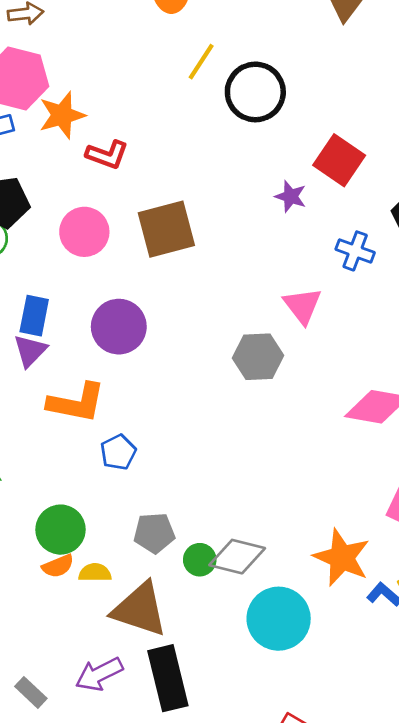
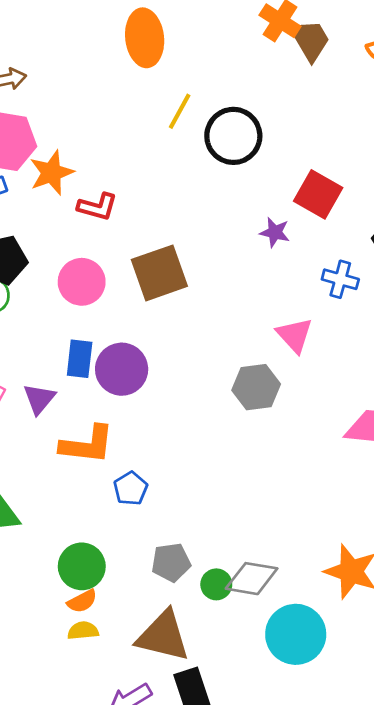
blue rectangle: (34, 316) -> (80, 359), moved
yellow semicircle: (95, 573) -> (83, 631), moved

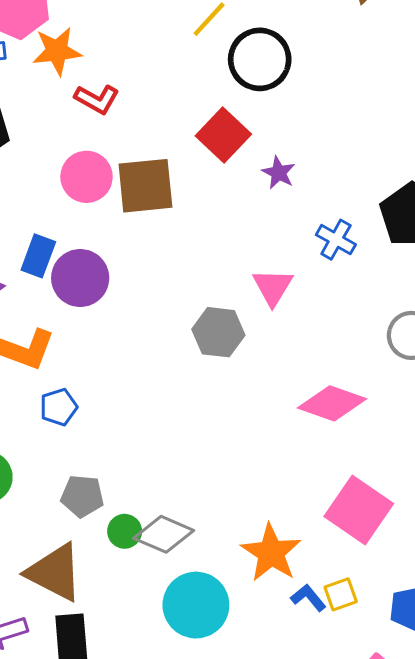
red square: (318, 194) -> (223, 135), moved
pink circle: (82, 282) -> (87, 177), moved

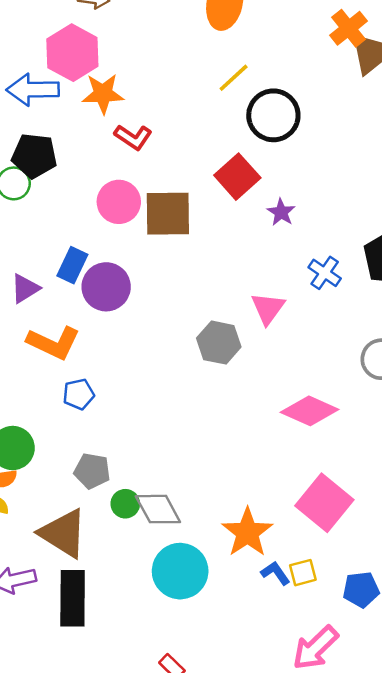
gray diamond: (164, 534) -> (158, 509), turned 33

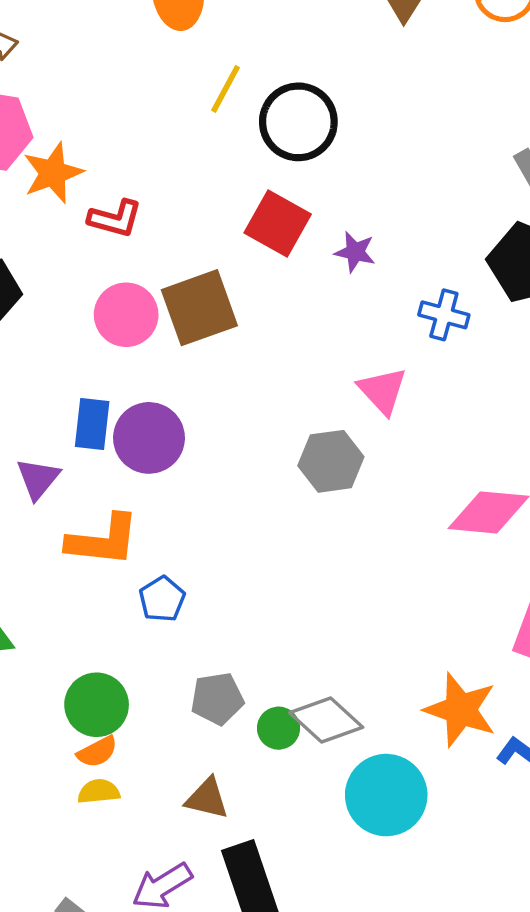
brown triangle: (63, 533) -> (207, 798), size x0.6

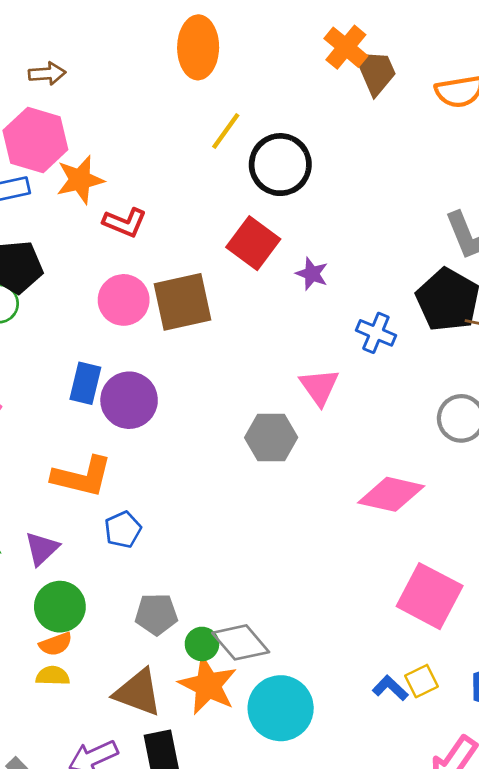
purple triangle: (38, 479) -> (42, 549), moved
orange star: (461, 710) -> (208, 685), moved
brown triangle: (207, 798) -> (138, 692), size x1.4

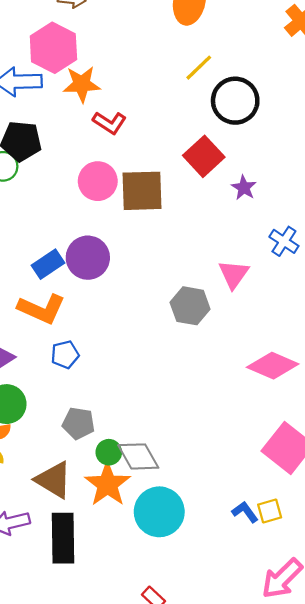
blue rectangle: (85, 383) -> (48, 264), moved, turned 32

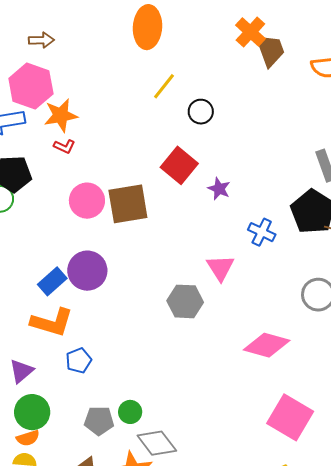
black circle: (235, 101) -> (201, 112), size x0.6
red L-shape: (110, 123) -> (64, 146), moved, size x0.7
green circle: (109, 452) -> (130, 412), moved

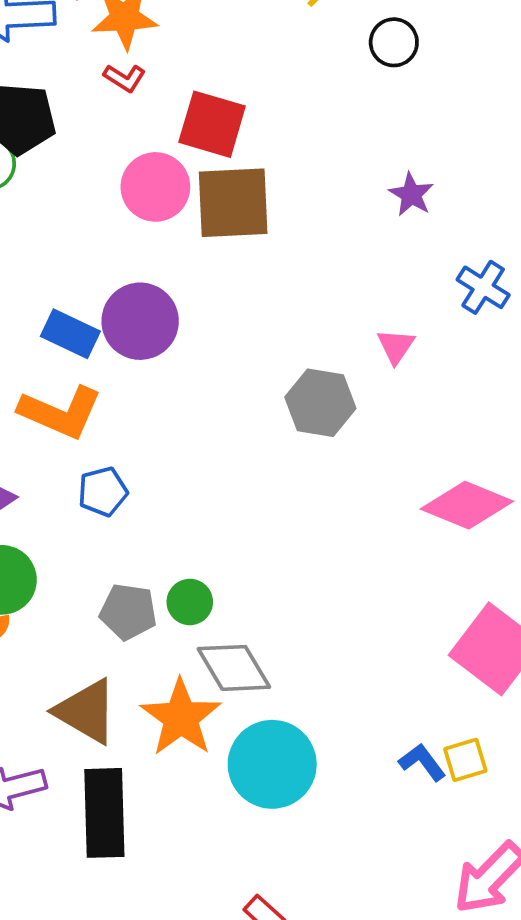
red square: (179, 165) -> (212, 124), moved, turned -30
pink triangle: (220, 268) -> (396, 346), size x0.7
blue rectangle: (52, 281) -> (70, 334), turned 60

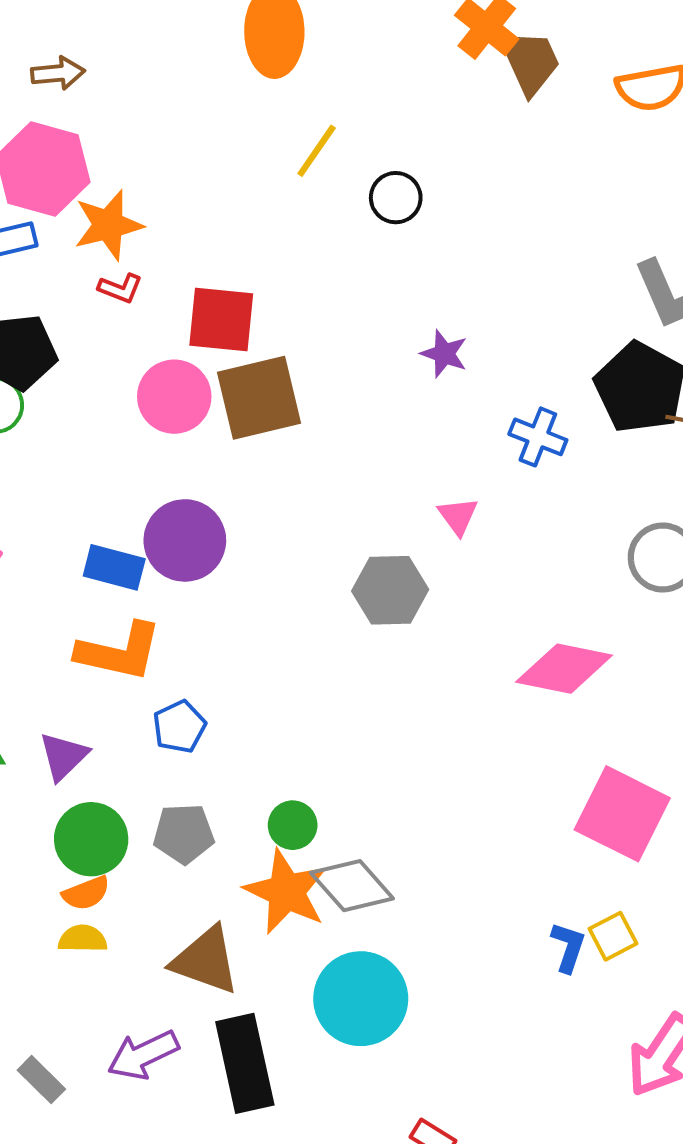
gray pentagon: (128, 612) -> (184, 834), moved
orange star: (181, 718) -> (286, 892), moved
blue L-shape: (422, 762) -> (568, 947), turned 66
cyan circle: (272, 764) -> (361, 999), moved

